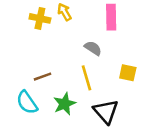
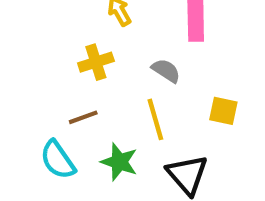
yellow cross: (40, 18) -> (96, 62), moved, turned -30
green star: (65, 104) -> (119, 162), turned -30

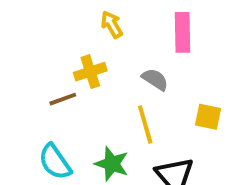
brown line: (83, 117) -> (63, 99), moved

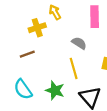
yellow cross: (90, 72) -> (37, 28), moved

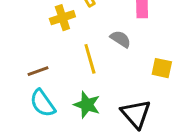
brown line: (27, 54) -> (38, 71), moved
yellow line: (74, 68) -> (90, 59), moved

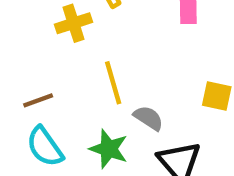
gray semicircle: (121, 39) -> (148, 118), moved

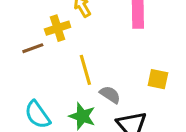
brown line: (38, 100) -> (33, 48), moved

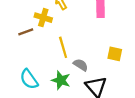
yellow cross: (58, 28) -> (43, 18), turned 35

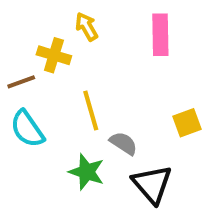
yellow square: (115, 54) -> (187, 123), turned -32
cyan semicircle: (29, 79) -> (27, 129), moved

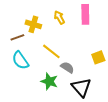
yellow arrow: (87, 27) -> (59, 17), moved
yellow line: (91, 110) -> (51, 51), turned -36

